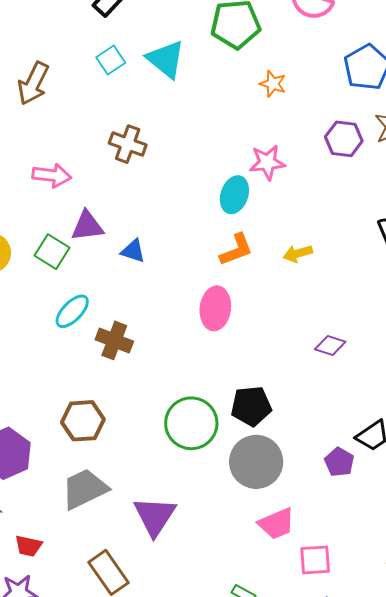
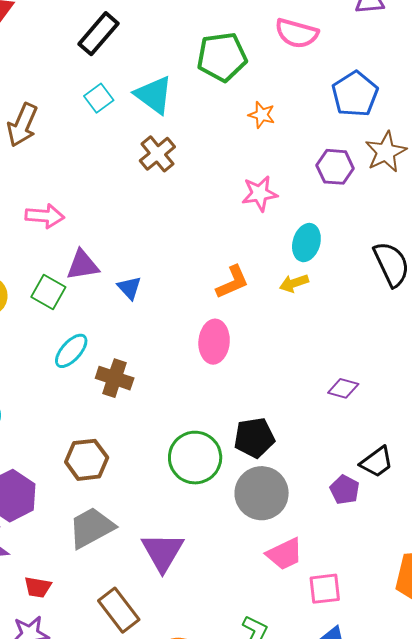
brown cross: (128, 144) -> (157, 154), moved, turned 33
cyan ellipse: (234, 195) -> (306, 243), moved
blue triangle: (133, 251) -> (129, 288), turned 32
purple diamond: (330, 345) -> (343, 388), moved

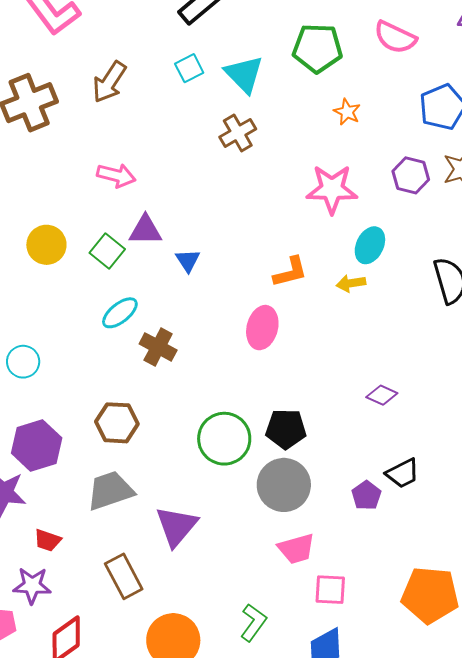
pink star: (260, 194) -> (332, 189), size x1.4

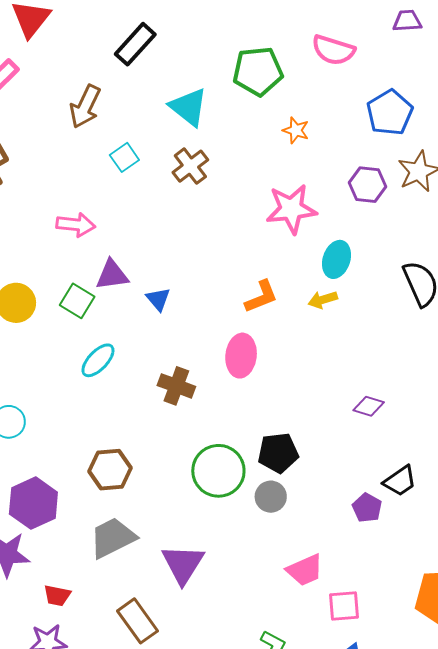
cyan square: (189, 68) -> (124, 157), moved
brown arrow: (109, 82) -> (85, 107), moved
brown cross: (158, 347) -> (176, 386), moved
gray circle: (284, 485) -> (271, 497), moved, size x0.6

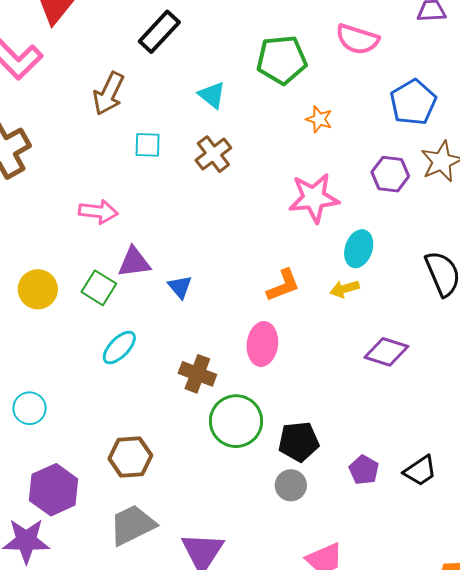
cyan triangle: (189, 107) -> (212, 95), size x0.7
cyan square: (124, 157) -> (148, 145), turned 36
purple diamond: (369, 406) -> (386, 352), moved, size x1.4
green circle: (218, 471) -> (236, 421), moved
purple pentagon: (367, 508) -> (364, 470), moved

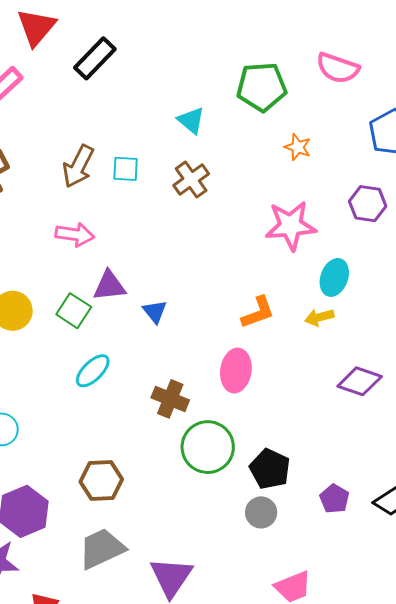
black rectangle: (159, 32) -> (95, 58), moved
brown arrow: (109, 94) -> (78, 166), moved
black pentagon: (299, 442) -> (270, 469), turned 30

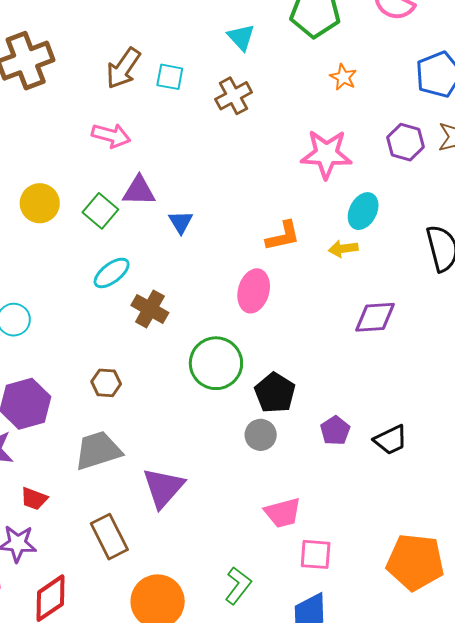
purple diamond: (360, 381) -> (375, 317), turned -30
brown cross: (170, 399) -> (150, 309), moved
brown hexagon: (101, 480) -> (106, 383), size x0.7

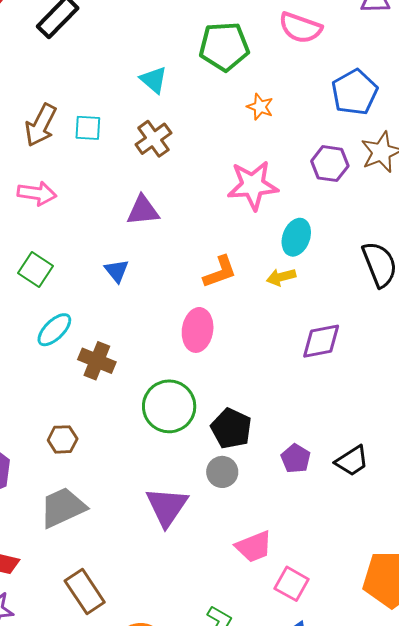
purple triangle: (139, 191) -> (143, 210), moved
purple triangle: (163, 488) -> (167, 507), moved
pink square: (316, 554) -> (292, 584), turned 32

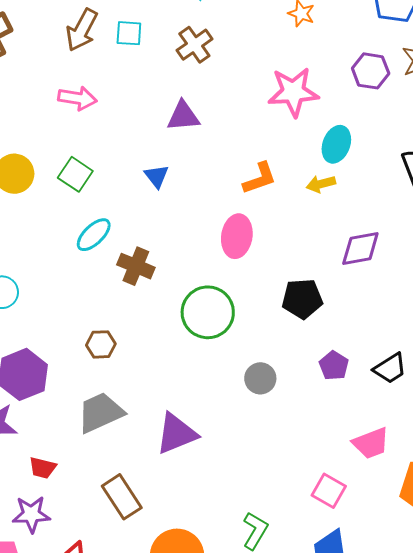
black pentagon: (231, 428) -> (302, 299), moved, turned -30
purple triangle: (167, 507) -> (176, 434), moved, turned 33
pink trapezoid: (254, 547) -> (371, 443), moved

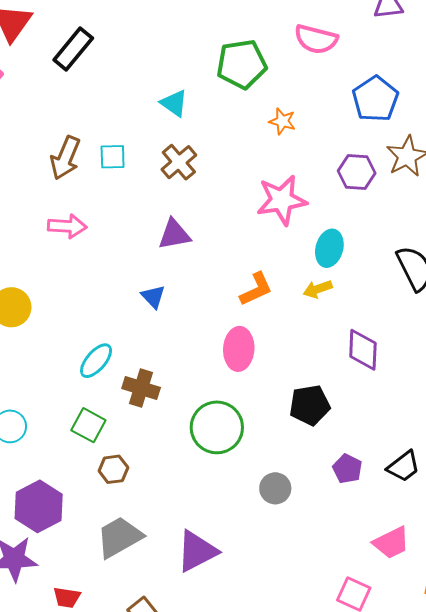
green square: (75, 174) -> (88, 425), moved
purple diamond: (360, 248) -> (363, 350), turned -72

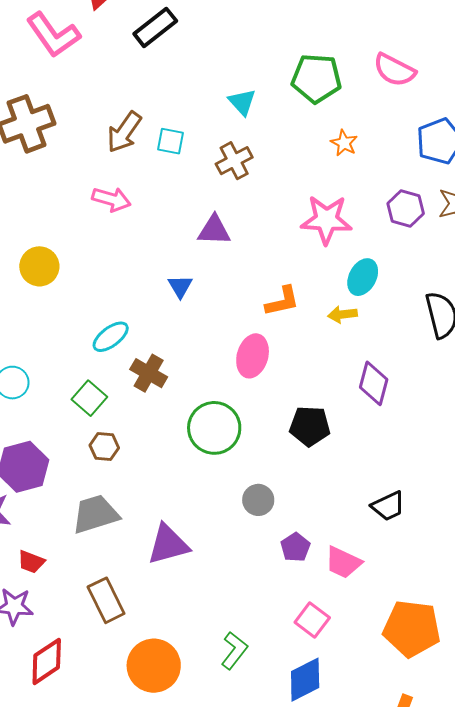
purple pentagon: (347, 469) -> (295, 547), moved
pink trapezoid: (391, 543) -> (343, 562), moved, turned 39

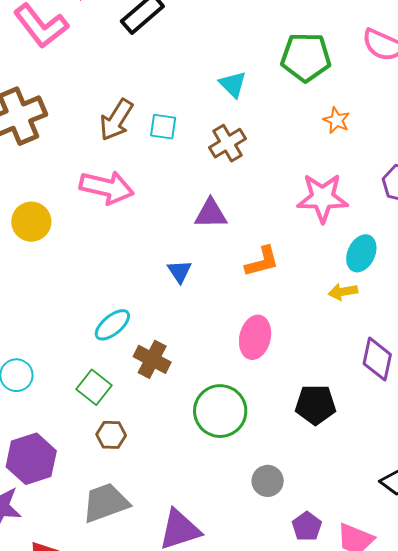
pink arrow: (111, 199) -> (107, 188), size x1.4
yellow circle: (39, 266) -> (31, 222), moved
orange L-shape: (282, 301) -> (262, 262), moved

